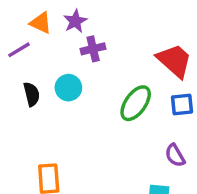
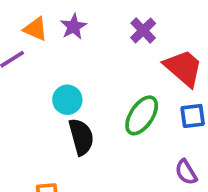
purple cross: (93, 49) -> (143, 30), moved, turned -30
black semicircle: (32, 94) -> (81, 137), moved, size x1.4

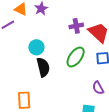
purple cross: (143, 30) -> (76, 26), moved, turned 32

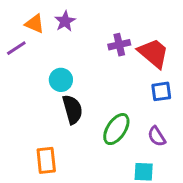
green ellipse: (76, 57) -> (116, 129), moved

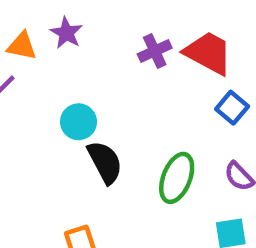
blue square: (161, 91) -> (232, 108), turned -30

